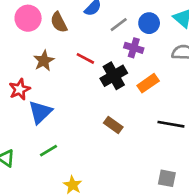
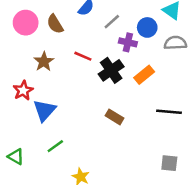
blue circle: (149, 23) -> (147, 27), moved

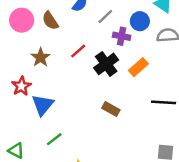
red line: (83, 56) -> (78, 51), turned -63

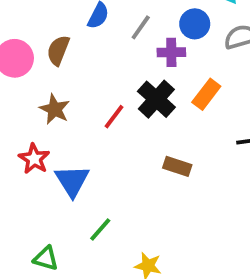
brown semicircle: (50, 21) -> (58, 50), turned 66
red line: (78, 51) -> (114, 117), moved

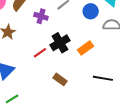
purple cross: (171, 52) -> (41, 16), moved
red line: (114, 117) -> (40, 53), moved

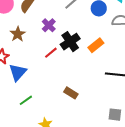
purple cross: (41, 16) -> (49, 25), moved, turned 32
brown rectangle: (60, 79) -> (71, 93), moved

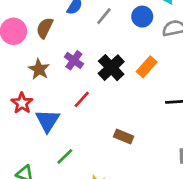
purple cross: (49, 25) -> (74, 60), moved
red line: (51, 53) -> (82, 99), moved

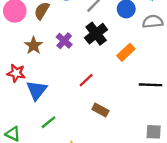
black cross: (111, 68) -> (96, 34), moved
red line: (82, 99) -> (86, 80), moved
red star: (22, 103) -> (16, 73), turned -30

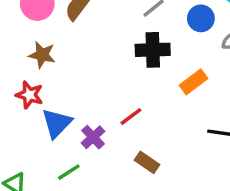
black cross: (96, 34) -> (153, 50), turned 30
purple cross: (64, 41) -> (93, 137), moved
brown star: (33, 46) -> (42, 55), moved, turned -30

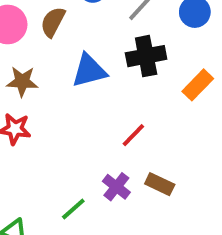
blue triangle: (57, 123) -> (89, 71), moved, turned 40
purple cross: (93, 137) -> (116, 187), moved

